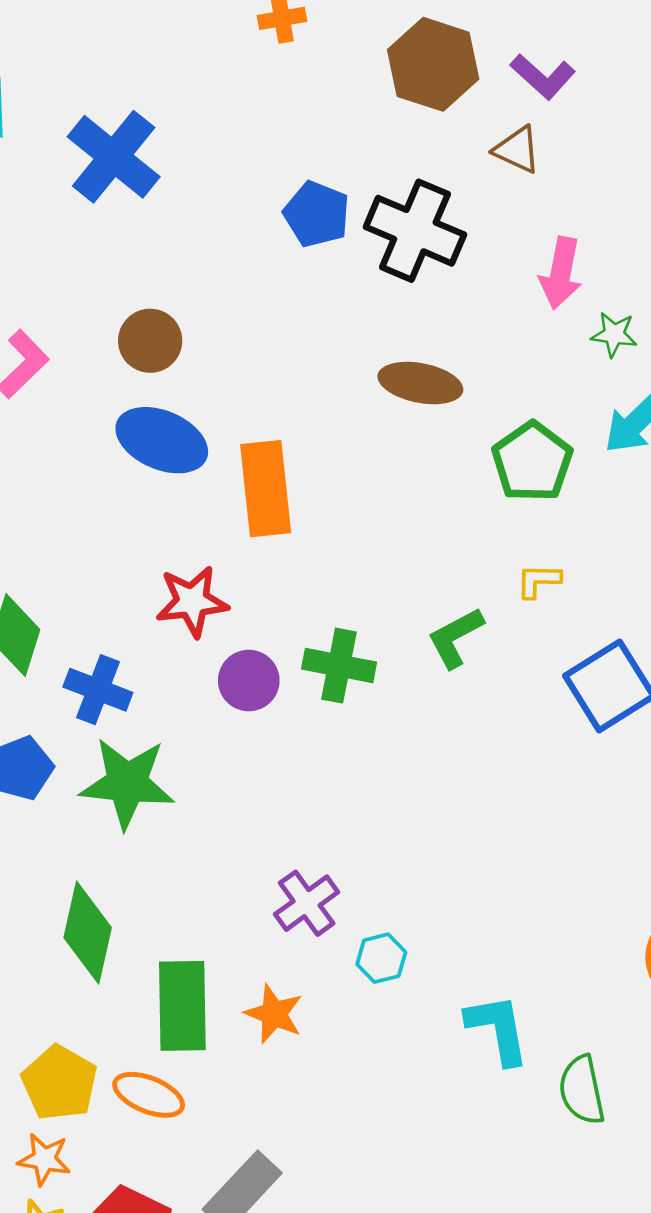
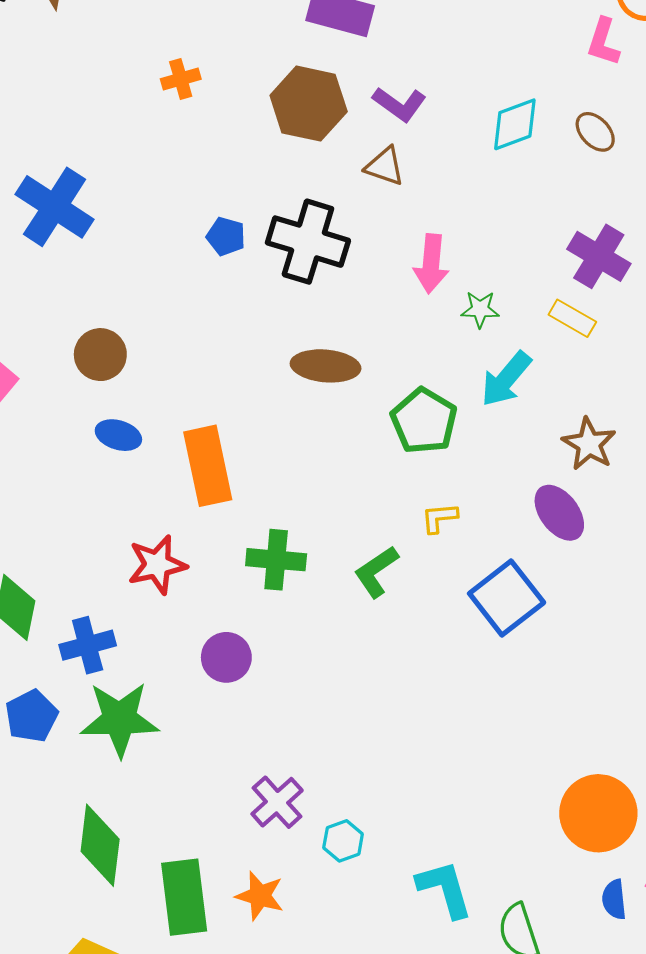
blue pentagon: (317, 214) -> (226, 236), size x0.7
blue ellipse: (162, 440) -> (118, 435), size x0.6
green cross: (339, 666) -> (276, 560), moved
purple circle: (249, 681) -> (226, 657), moved
blue cross: (98, 690) -> (88, 645), turned -30

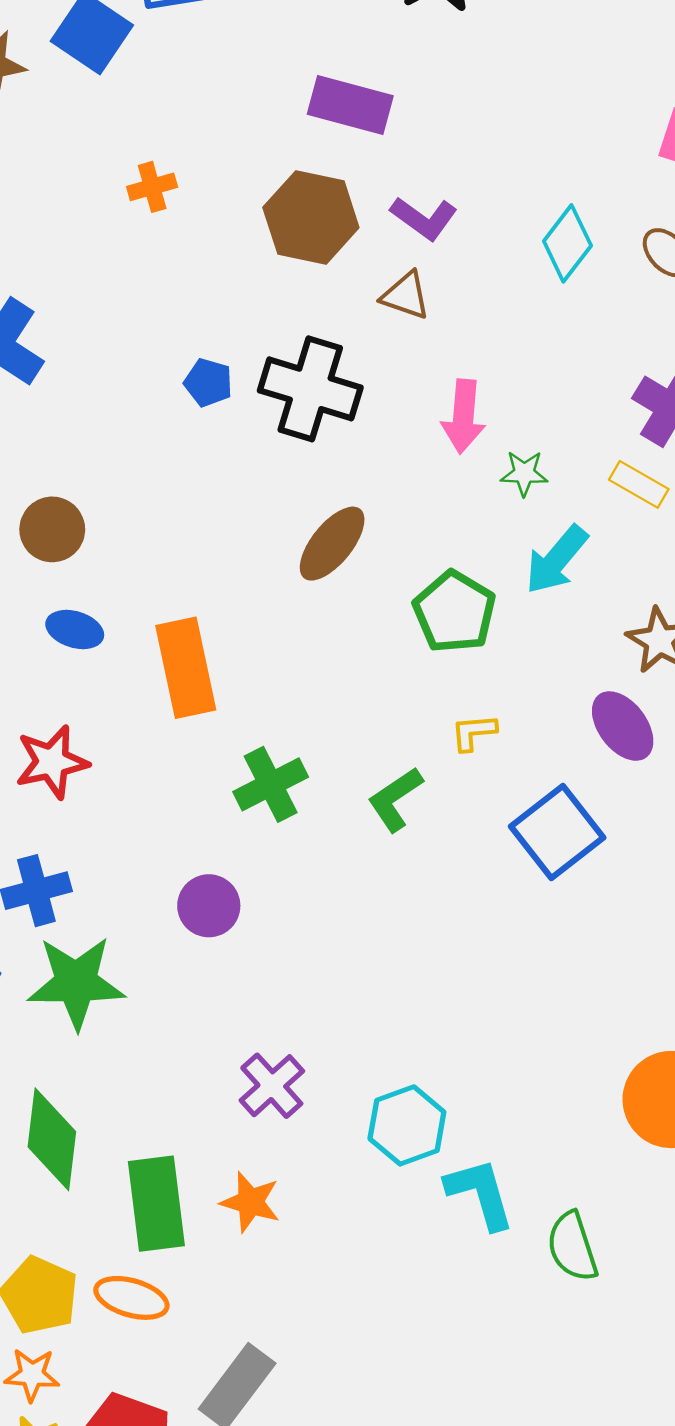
cyan diamond: (515, 124) -> (567, 243), turned -32
brown ellipse: (326, 366) -> (332, 544), turned -56
green cross: (276, 560) -> (271, 784), turned -32
red star: (157, 565) -> (52, 762), moved
cyan hexagon: (343, 841) -> (407, 1125), moved, size x1.5

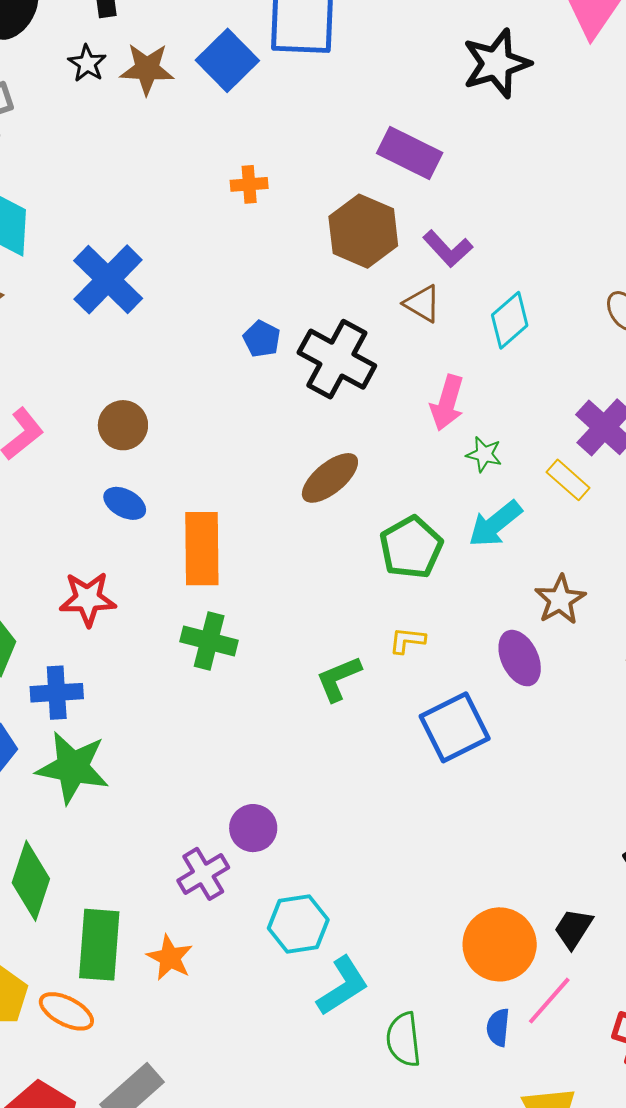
cyan diamond: (567, 243) -> (510, 320), moved
green cross: (271, 784) -> (209, 641), moved, turned 30
purple circle: (209, 906) -> (253, 828), moved
cyan L-shape: (480, 1194) -> (343, 986), turned 62

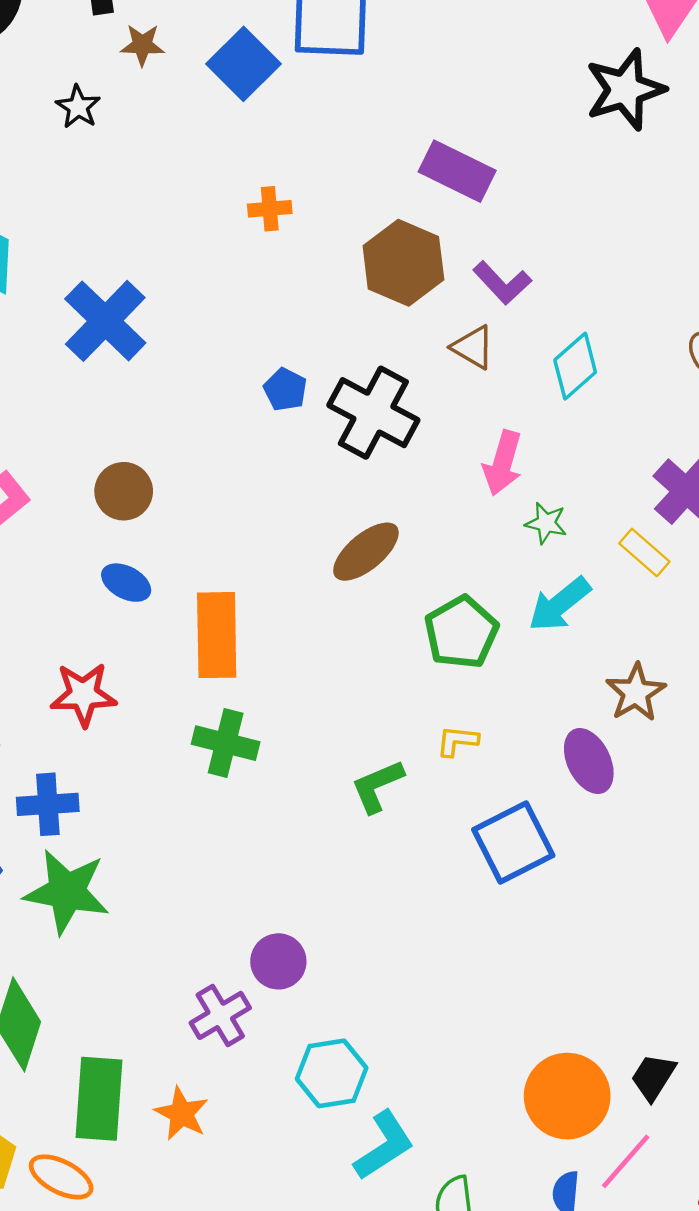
black star: (87, 63) -> (78, 107), moved
black star: (496, 64) -> (625, 90), moved
brown star: (147, 69) -> (142, 45), moved, size x0.7

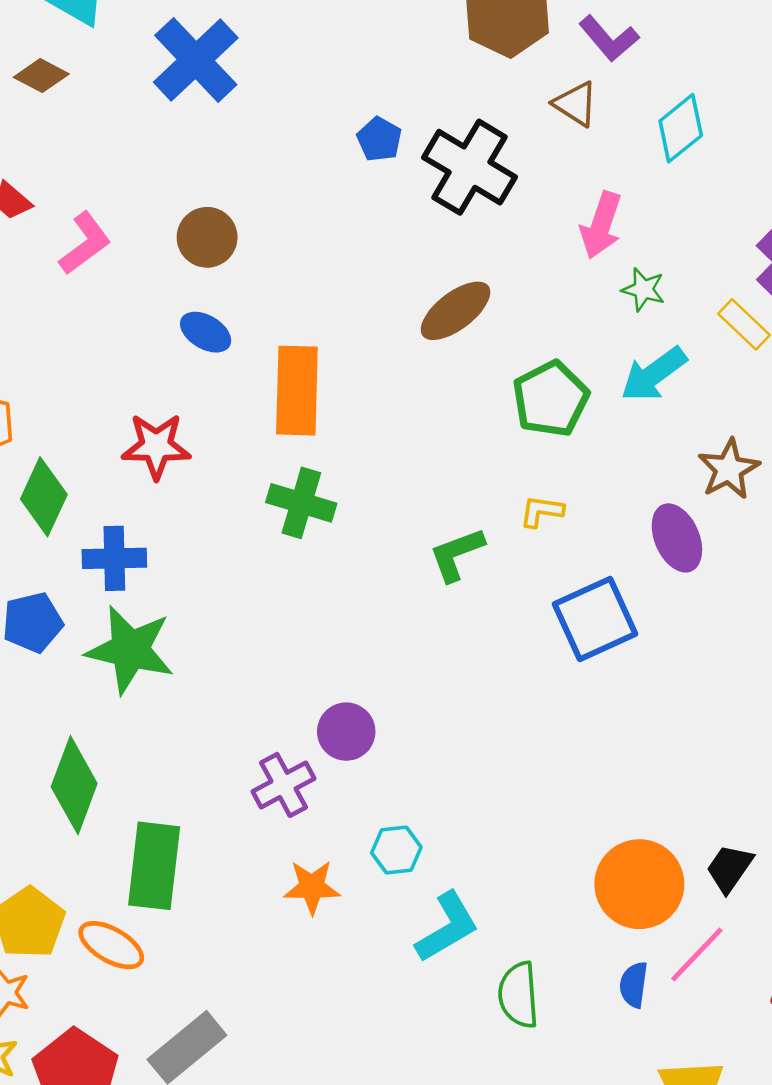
cyan hexagon: (332, 1073) -> (396, 850), size x0.7
orange star: (182, 1114) -> (312, 887), moved, turned -30

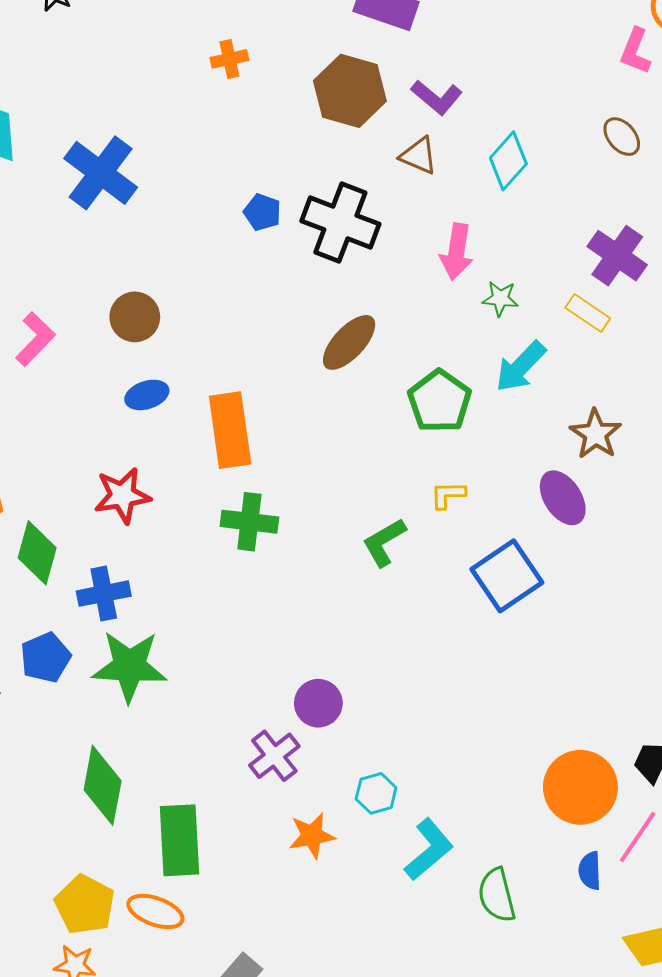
blue ellipse: (206, 332) -> (147, 395), turned -39

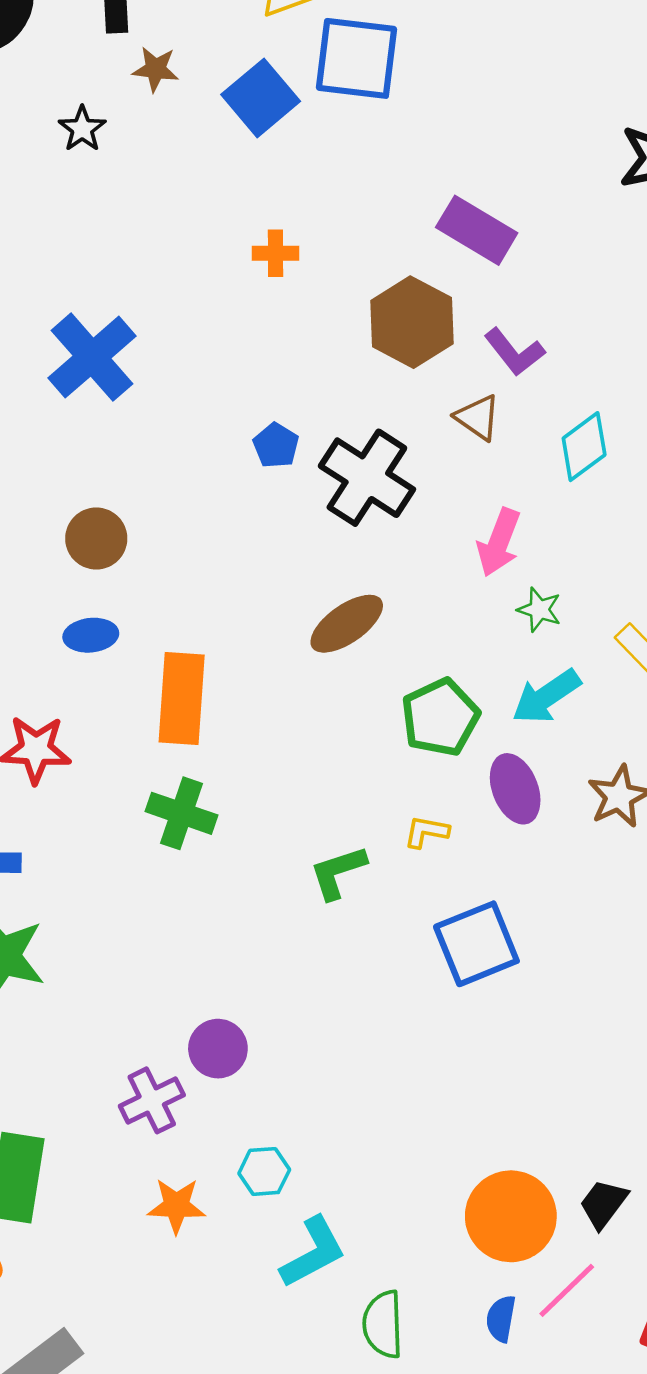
purple ellipse: (563, 498) -> (515, 789), moved

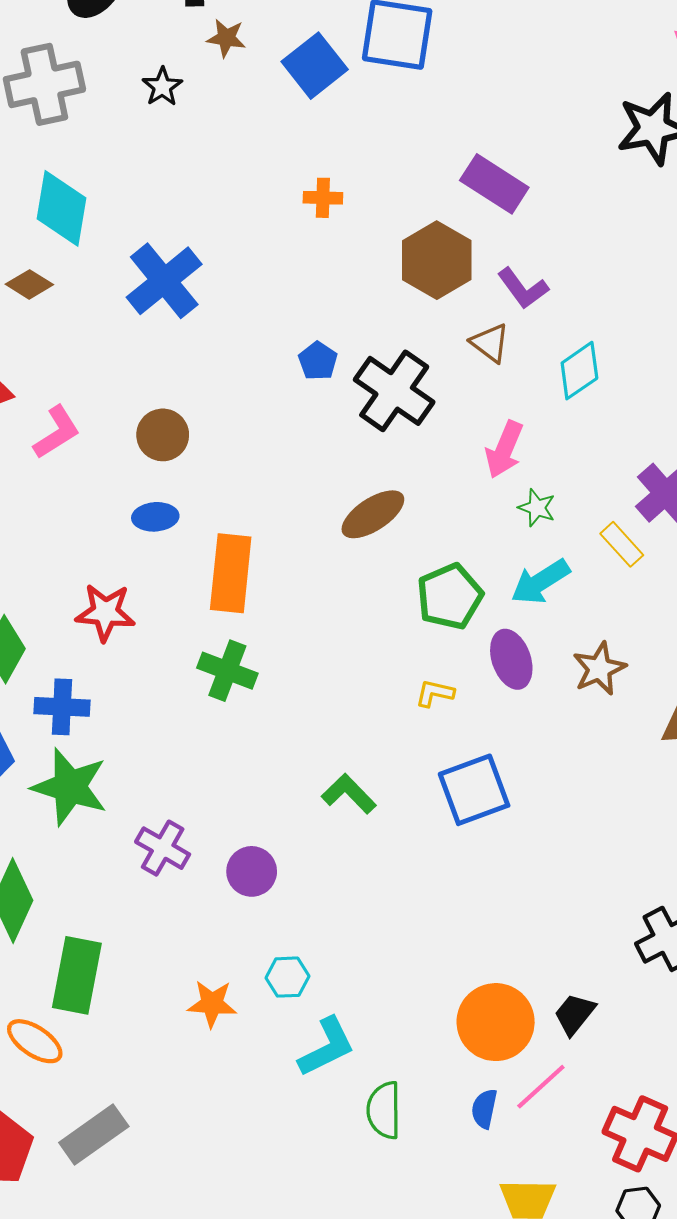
green L-shape: (338, 872) -> (349, 794), moved, turned 62
purple cross: (152, 1100) -> (163, 848), moved, turned -36

